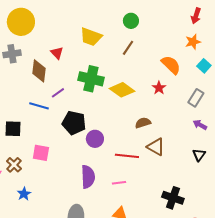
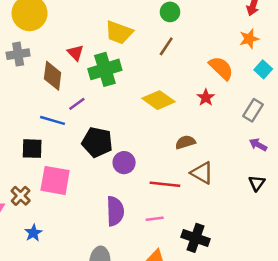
green cross: (91, 79) -> (105, 69), moved, turned -30
black square: (13, 129) -> (32, 149), moved
pink square: (41, 153) -> (55, 180), size x1.4
black cross: (173, 198) -> (196, 238), moved

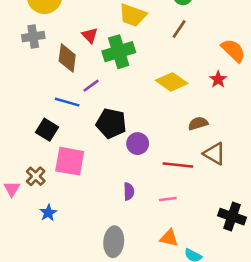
black square: (32, 149) -> (47, 130), turned 30
purple semicircle: (115, 211) -> (129, 191), size x0.6
black cross: (196, 238) -> (232, 217), moved

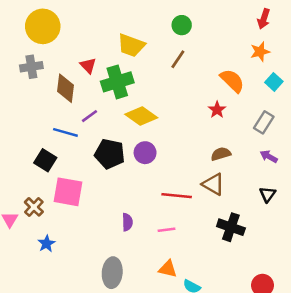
yellow diamond: (172, 82) -> (141, 116), moved
brown semicircle: (198, 123) -> (221, 154), moved
purple circle: (138, 144) -> (145, 153), moved
black cross: (232, 217) -> (231, 227), moved

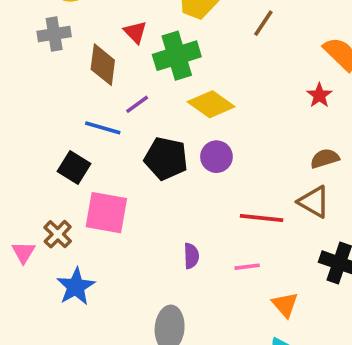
blue star: (47, 244) -> (76, 287), size x1.5
orange triangle: (168, 269) -> (285, 305), moved, turned 36

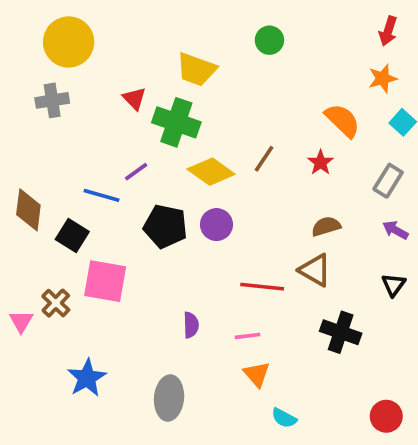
brown line: (263, 23) -> (264, 159), moved
green cross: (177, 56) -> (176, 122), turned 36
brown diamond: (103, 65) -> (28, 210), moved
blue star: (76, 287) -> (87, 378), moved
orange triangle: (285, 305) -> (257, 374), moved

